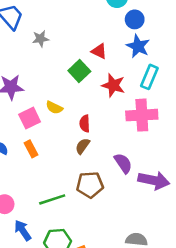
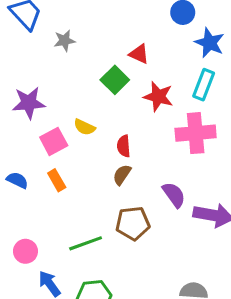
blue star: (138, 46) -> (210, 43), moved

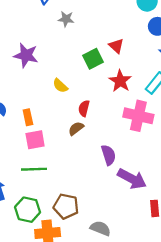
pink square: (54, 141) -> (35, 140), moved
brown pentagon: (133, 223) -> (66, 206), moved

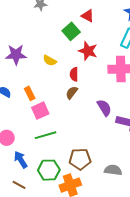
purple star: (26, 55) -> (16, 55), moved
red star: (120, 81) -> (88, 51), moved

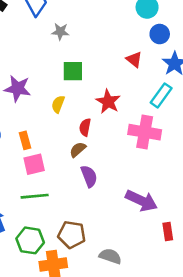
red triangle: (88, 16) -> (134, 60), moved
green square: (71, 31) -> (73, 71), moved, turned 30
yellow semicircle: (50, 60) -> (58, 104), turned 72
purple semicircle: (104, 108) -> (89, 176), moved

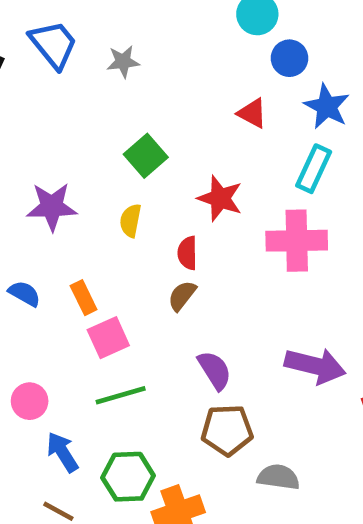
gray star: (60, 32) -> (123, 62), moved
green square: (73, 71) -> (146, 156), turned -30
purple semicircle: (89, 176) -> (215, 370), moved
brown pentagon: (72, 234) -> (227, 430), moved

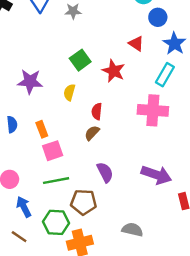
red star: (220, 198) -> (114, 71), moved
blue semicircle: (24, 294) -> (12, 124), turned 49
brown pentagon: (227, 430) -> (83, 202), moved

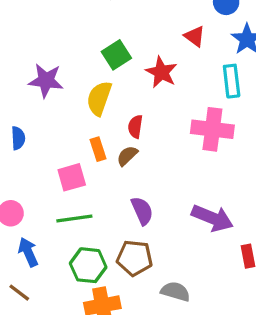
cyan rectangle: (165, 75) -> (232, 81), turned -40
yellow semicircle: (69, 92) -> (99, 98), size x1.5
orange rectangle: (42, 129) -> (98, 149), moved
brown pentagon: (83, 202) -> (135, 258), moved
green hexagon: (56, 222) -> (88, 265), moved

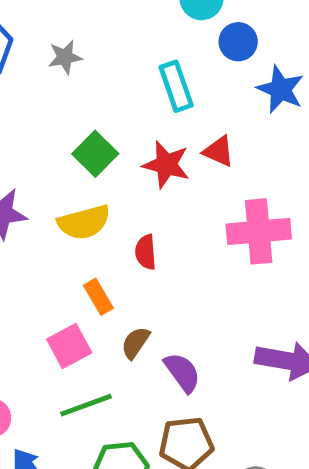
red triangle: (195, 36) -> (219, 151), moved
cyan rectangle: (232, 81) -> (176, 86), moved
yellow semicircle: (99, 98) -> (84, 222), turned -112
brown semicircle: (127, 156) -> (135, 343), moved

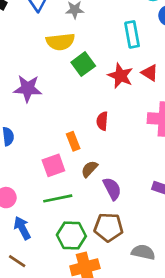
yellow semicircle: (84, 222) -> (60, 42), moved

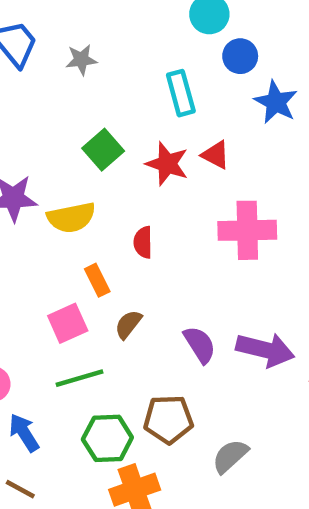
yellow semicircle: (60, 42) -> (71, 218), moved
purple semicircle: (112, 189) -> (200, 345), moved
gray semicircle: (143, 252) -> (230, 456), turned -50

